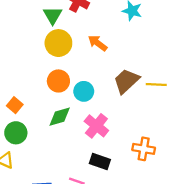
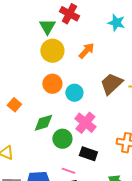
orange arrow: (98, 43) -> (86, 51), turned 96
green diamond: (60, 117) -> (43, 123), moved
green circle: (16, 133) -> (62, 139), moved

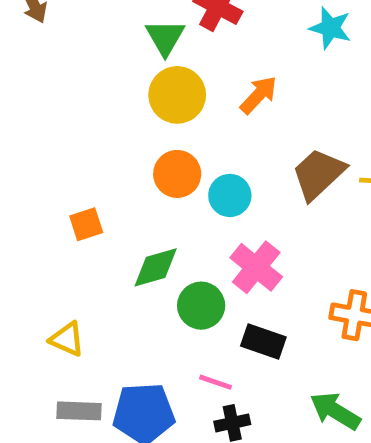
orange square: (14, 105) -> (86, 224), turned 32

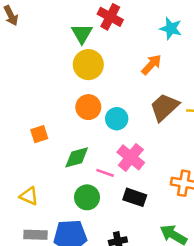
orange arrow: (259, 95) -> (151, 65), moved
green circle: (201, 306) -> (87, 197), moved
pink line: (215, 382) -> (105, 173), moved

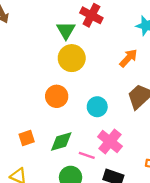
orange circle: (88, 107) -> (57, 96), moved
orange square: (39, 134) -> (27, 138), moved

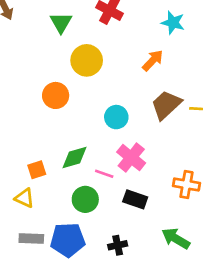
green triangle: (66, 30) -> (61, 23), moved
orange circle: (57, 96) -> (56, 95), moved
orange square: (27, 138) -> (37, 170), moved

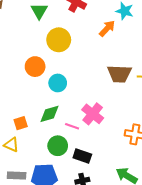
orange arrow: (153, 60) -> (107, 28), moved
brown trapezoid: (166, 105) -> (119, 74), turned -135
cyan circle: (116, 117) -> (58, 83), moved
black rectangle: (135, 199) -> (82, 156), moved

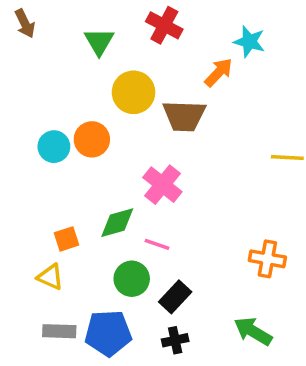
brown trapezoid: (119, 74) -> (184, 116), moved
cyan circle: (58, 83) -> (54, 147), moved
pink cross: (93, 114) -> (162, 185), moved
black rectangle: (82, 156) -> (175, 297), turned -66

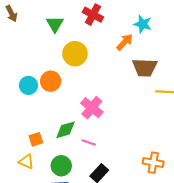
brown trapezoid: (184, 116) -> (145, 67), moved
orange cross: (267, 259) -> (153, 163), moved
green circle: (132, 279) -> (61, 166), moved

